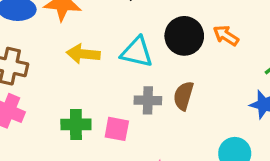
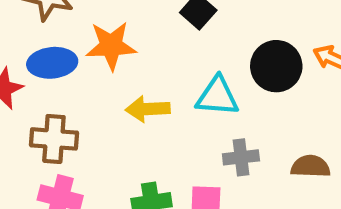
brown semicircle: (184, 96) -> (311, 166), moved, turned 84

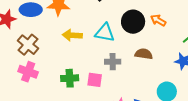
brown cross: (54, 139) -> (28, 45), turned 30
brown semicircle: (311, 166) -> (144, 54), moved

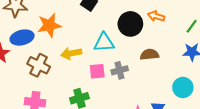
brown cross: (28, 45) -> (39, 65), moved
pink square: (95, 80) -> (97, 71), moved

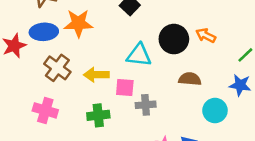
yellow arrow: (71, 53) -> (96, 75), moved
gray cross: (120, 70) -> (146, 105), moved
cyan circle: (183, 87) -> (215, 111), moved

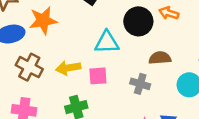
gray cross: (146, 105) -> (140, 84), moved, turned 30

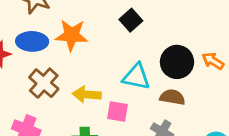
brown semicircle: (160, 58) -> (172, 97), moved

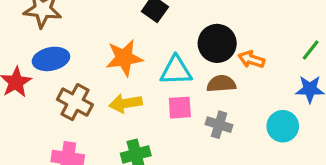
orange star: (72, 35) -> (124, 58), moved
orange arrow: (213, 61) -> (251, 59), moved
pink square: (117, 111) -> (180, 108), moved

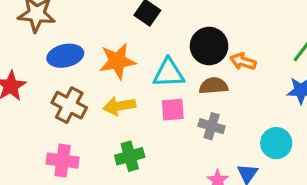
blue ellipse: (51, 59) -> (65, 56), moved
cyan circle: (283, 126) -> (276, 143), moved

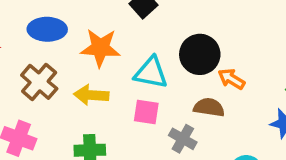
brown semicircle: (213, 86) -> (209, 107), moved

